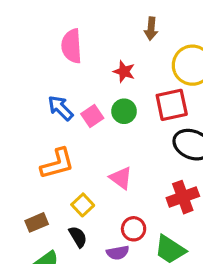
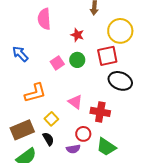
blue arrow: (60, 108) -> (20, 54), moved
red cross: (183, 197) -> (100, 112), moved, turned 30
brown rectangle: (37, 222) -> (22, 130), size x1.6

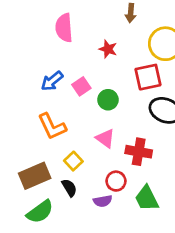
blue arrow: (20, 54) -> (52, 81), moved, turned -84
green circle: (77, 60) -> (108, 100), moved
orange L-shape: (35, 93) -> (52, 126), turned 80
green trapezoid: (106, 147) -> (147, 198), turned 30

